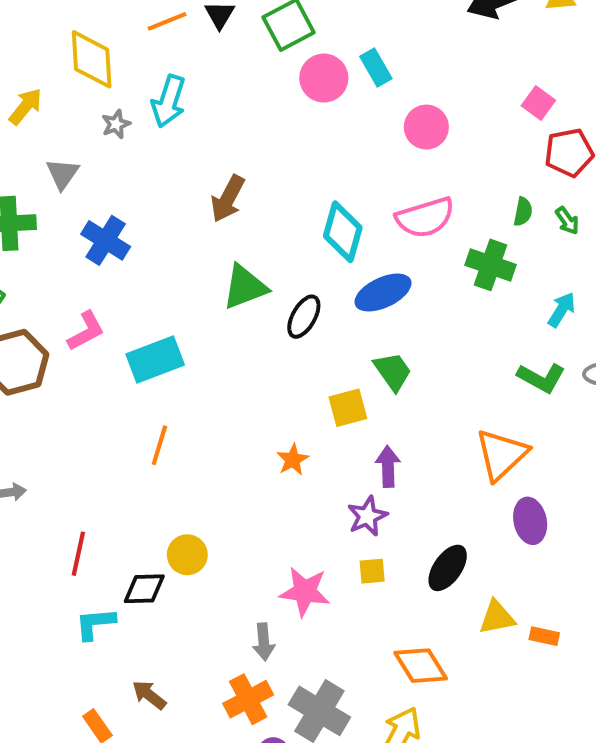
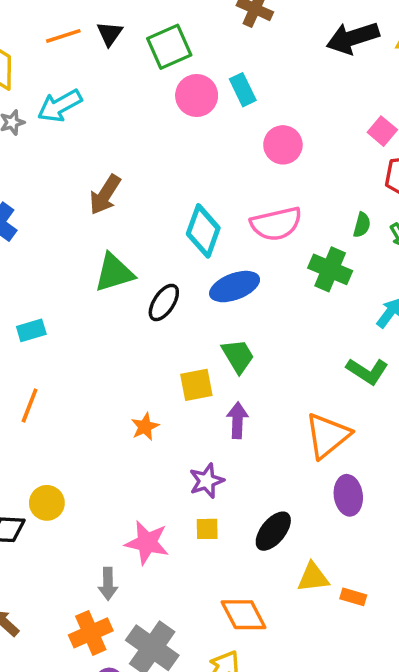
cyan arrow: (169, 101) -> (60, 106), turned 39
cyan rectangle: (155, 360) -> (31, 330), size x0.6
purple arrow: (388, 466) -> (237, 420), moved

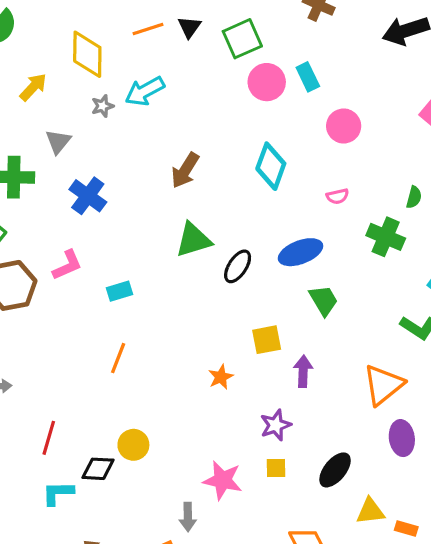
pink semicircle: (276, 224) -> (338, 196), size x0.5
cyan diamond: (203, 231) -> (271, 166), moved
green trapezoid: (238, 356) -> (324, 300), moved

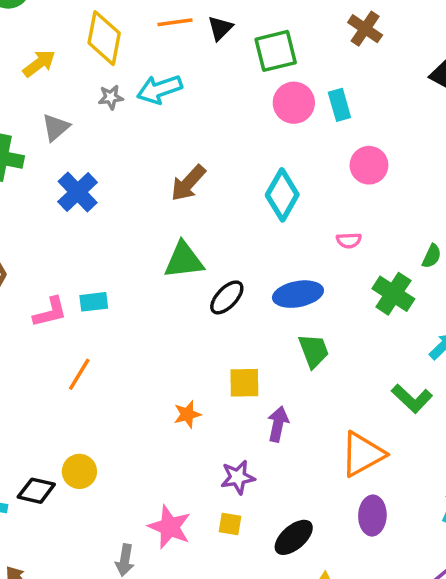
pink L-shape: (67, 265) -> (50, 312), moved

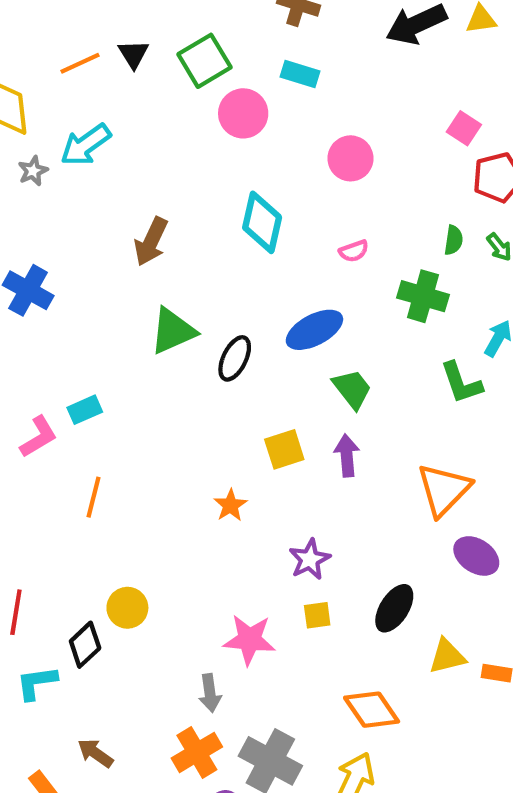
cyan rectangle: (339, 105) -> (300, 74), moved, turned -40
green L-shape: (412, 399) -> (461, 383), moved, turned 45
purple arrow: (278, 424) -> (347, 456), moved
black diamond: (36, 491) -> (85, 645), turned -39
purple ellipse: (372, 515) -> (476, 556), turned -42

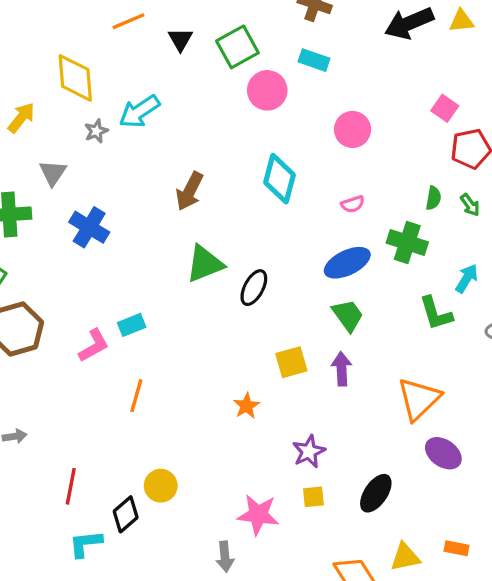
orange line: (80, 63) -> (129, 21), moved
blue ellipse: (314, 330) -> (347, 263), moved
yellow triangle: (447, 656) -> (405, 557), moved

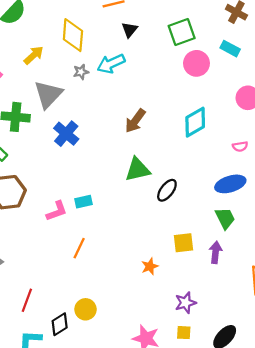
black triangle: (180, 40) -> (130, 30), moved
gray triangle: (53, 173) -> (48, 94), size x1.6
cyan diamond: (280, 179) -> (195, 122), turned 36

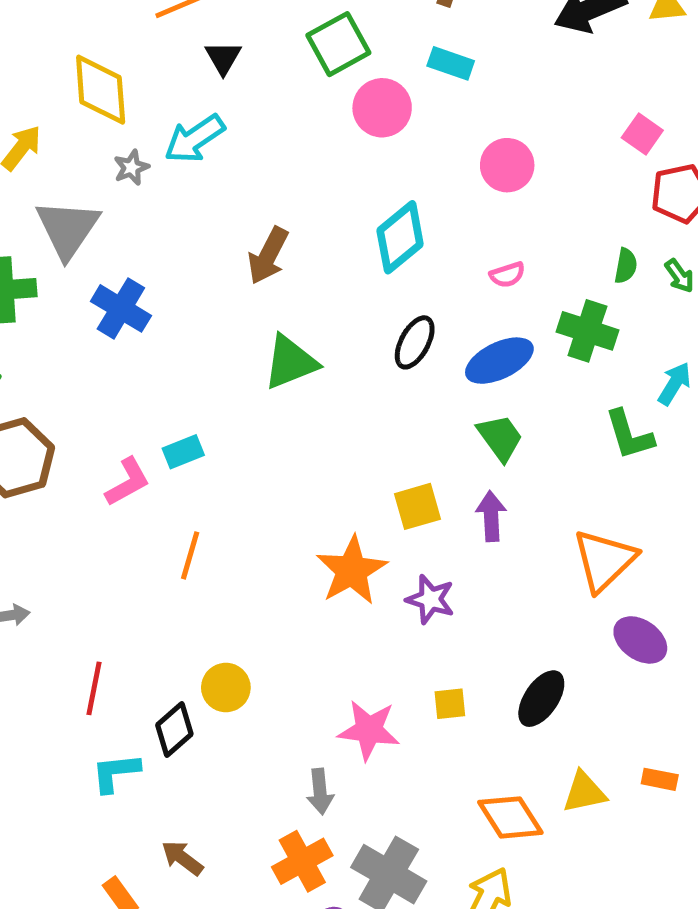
black ellipse: (167, 190) -> (415, 342), moved
orange star: (150, 266) -> (352, 570), size x1.8
purple star: (185, 303) -> (430, 599), moved, turned -30

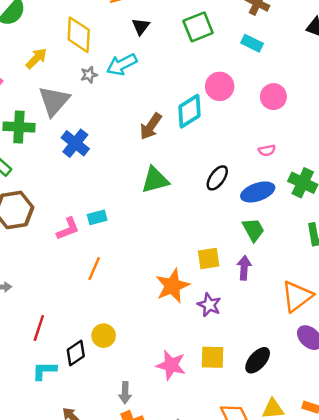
pink circle: (382, 108) -> (220, 86), moved
cyan diamond: (400, 237) -> (189, 111), moved
yellow square: (450, 704) -> (212, 357), size x1.5
gray arrow: (320, 792) -> (125, 393), moved

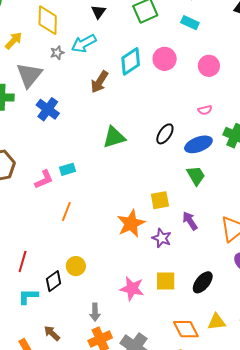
cyan diamond: (189, 111) -> (131, 61), moved
brown arrow: (151, 126) -> (100, 82), moved
purple arrow: (244, 268) -> (190, 221), moved, turned -36

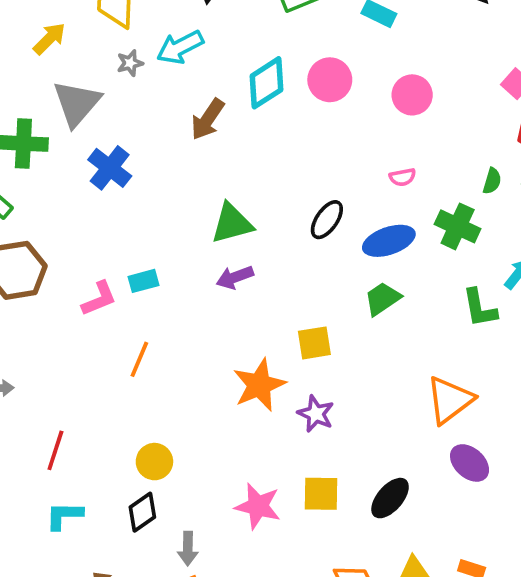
green trapezoid: (196, 176) -> (382, 299), turned -95
purple arrow: (190, 221) -> (235, 277), moved, turned -78
black diamond: (54, 281) -> (142, 512), moved

